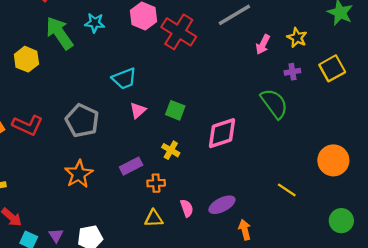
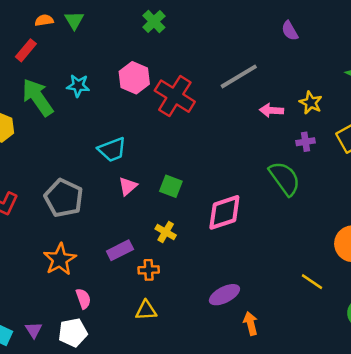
pink arrow: (263, 44) -> (271, 110), turned 66
yellow line: (287, 190) -> (312, 282), moved
pink semicircle: (187, 208) -> (83, 299), moved

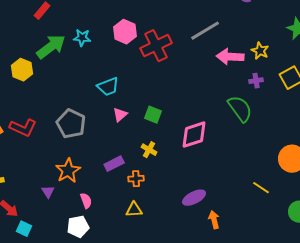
red cross: (175, 96) -> (156, 46), turned 32
green arrow: (38, 97) -> (51, 47), turned 88
pink arrow: (271, 110) -> (230, 57), size x1.5
purple triangle: (34, 330) -> (48, 192), moved

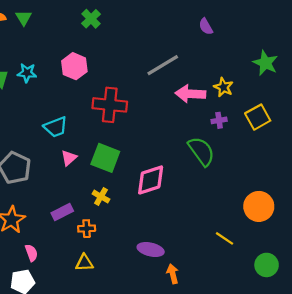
red cross: (156, 46) -> (110, 105), moved, turned 32
green square: (153, 115) -> (105, 158), size x1.5
purple ellipse: (194, 198) -> (151, 250), turned 40

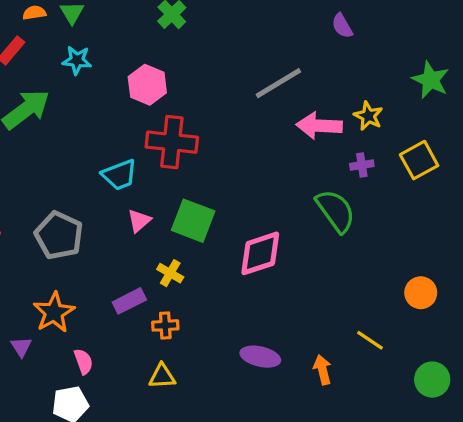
cyan star: (27, 73) -> (77, 60), moved
red cross: (110, 105) -> (172, 142), moved
yellow cross: (101, 197) -> (170, 273), moved
orange circle: (259, 206) -> (421, 293), size x0.7
orange arrow: (173, 274) -> (322, 370), moved

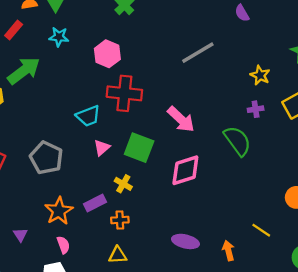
pink arrow: (319, 126) -> (181, 119), moved, turned -140
orange star: (54, 312) -> (59, 211), moved

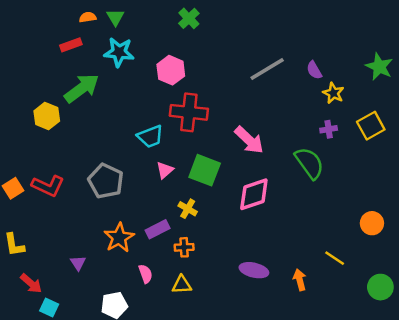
purple semicircle: (242, 13) -> (314, 70), moved
red rectangle: (14, 30) -> (71, 45), turned 30
cyan star: (59, 37) -> (119, 52), size x1.4
pink semicircle: (63, 245) -> (146, 274), moved

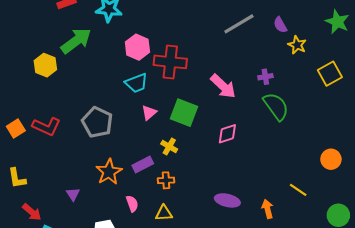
pink hexagon: (171, 70) -> (137, 47), moved
purple cross: (329, 129) -> (265, 77), moved
pink diamond: (254, 194) -> (227, 134), size x0.7

